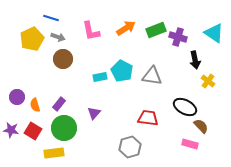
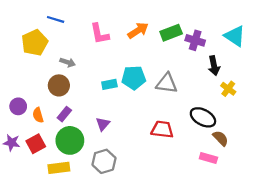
gray arrow: (58, 37) -> (68, 62), moved
brown circle: (63, 59) -> (59, 85), moved
cyan pentagon: (122, 71) -> (134, 78), turned -30
red square: (33, 131) -> (36, 144), turned 30
gray hexagon: (130, 147) -> (104, 161), moved

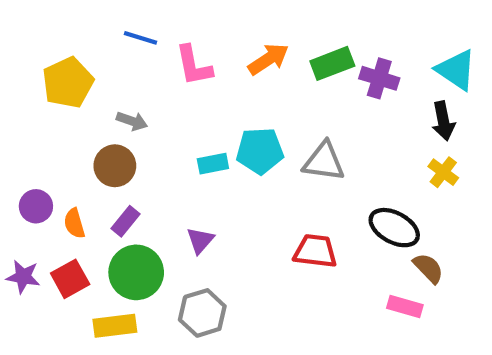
blue line: (56, 19) -> (140, 38), moved
black arrow: (214, 66) -> (443, 121), moved

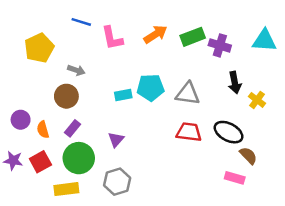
cyan triangle: (456, 70) -> (264, 41), turned -30
black arrow: (443, 121) -> (235, 83), moved
red trapezoid: (315, 251) -> (189, 132), moved

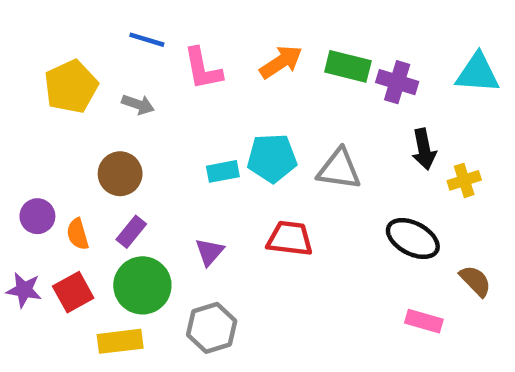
green rectangle: (193, 37) -> (348, 66), turned 35
gray arrow: (76, 70) -> (138, 104), moved
yellow cross: (257, 100) -> (464, 180), turned 35
red trapezoid: (189, 132) -> (290, 239), moved
brown semicircle: (248, 156) -> (475, 281), moved

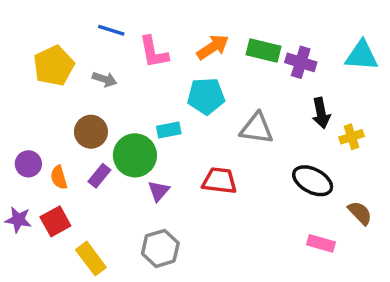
cyan pentagon: (272, 158) -> (206, 96), moved
green circle: (142, 285) -> (135, 155), moved
yellow rectangle: (120, 341) -> (91, 259), turned 60

